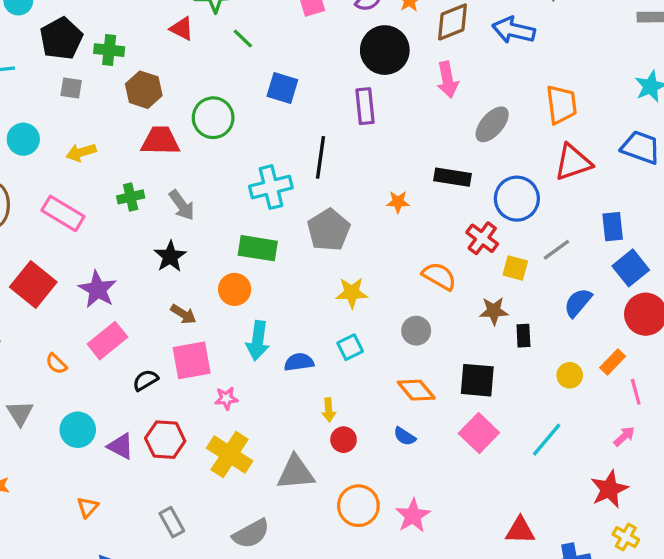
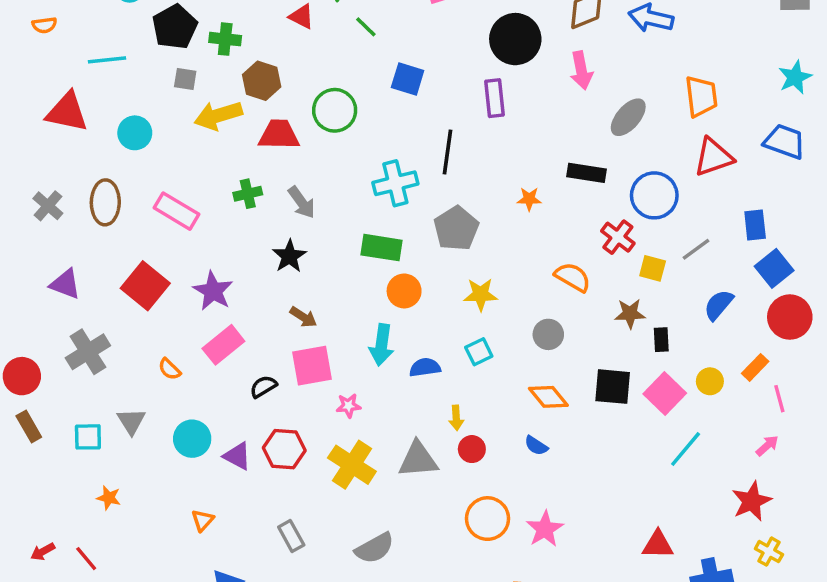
yellow arrow: (81, 152) -> (218, 115), moved, size x1.5
orange circle: (235, 289) -> (404, 291), moved
pink square: (479, 433) -> (665, 393), moved
gray triangle: (296, 473) -> (418, 459), moved

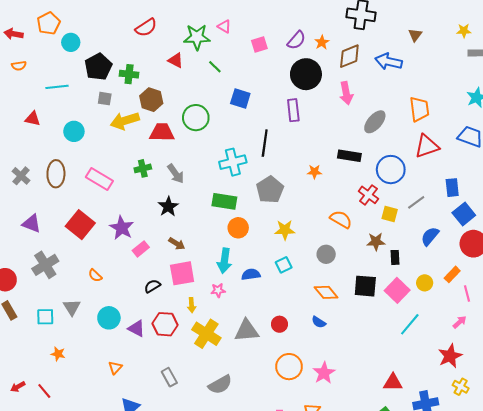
red triangle: (67, 112) -> (33, 119), size x0.6
pink rectangle: (223, 345) -> (141, 249), moved, size x0.7
pink star: (349, 406) -> (218, 290), moved
yellow arrow: (456, 418) -> (192, 305), moved

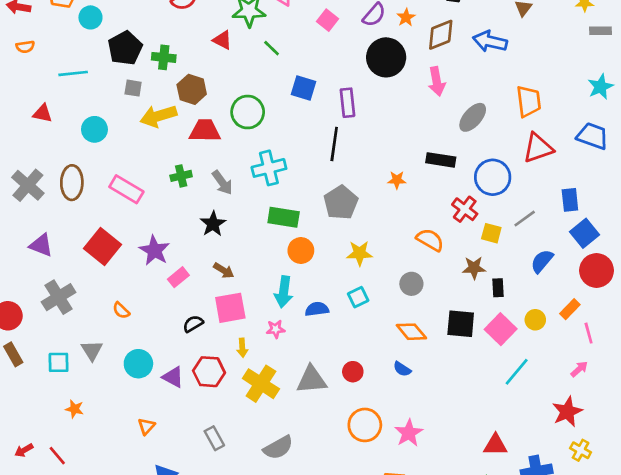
pink square: (259, 44) -> (328, 20), turned -35
purple rectangle: (293, 110) -> (347, 103), moved
cyan cross: (233, 162) -> (269, 168), moved
gray cross: (21, 176) -> (28, 185), size x1.4

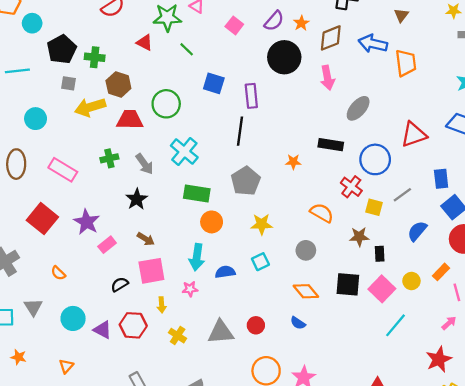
orange trapezoid: (529, 101) -> (406, 63), moved
cyan cross: (269, 168) -> (184, 152), turned -36
yellow cross: (261, 384) -> (178, 336), size x0.6
orange triangle: (146, 426) -> (66, 366), moved

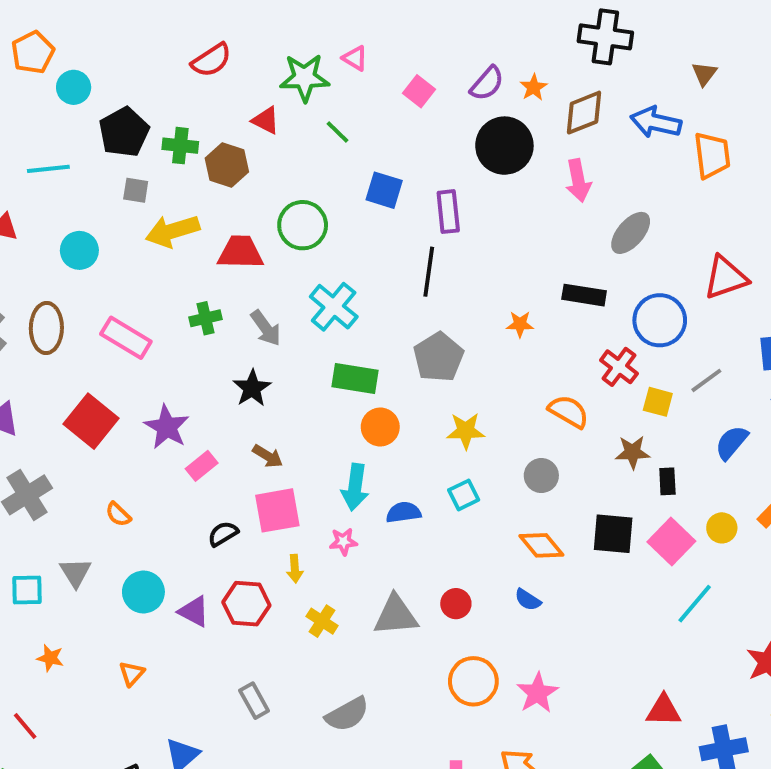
brown hexagon: (118, 85) -> (227, 165), moved

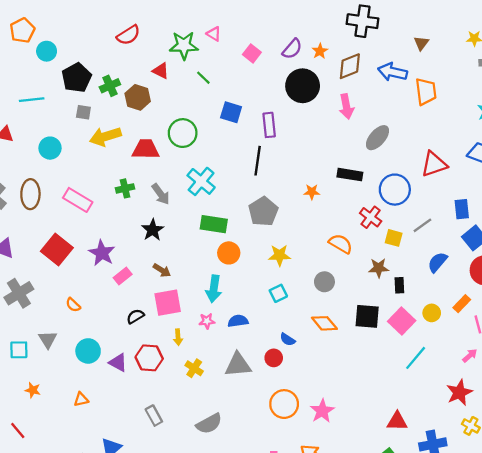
green cross: (180, 146) -> (110, 86), turned -30
blue semicircle: (404, 512) -> (238, 321), moved
blue semicircle: (528, 600) -> (288, 339), moved
orange triangle: (132, 674) -> (81, 399), turned 35

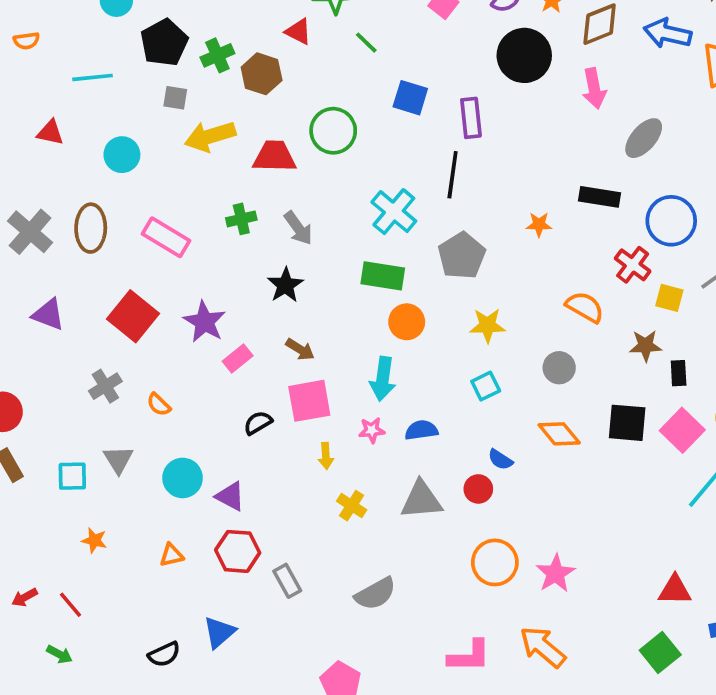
cyan cross: (201, 181) -> (394, 212), moved
gray cross: (19, 293) -> (105, 386), moved, size x0.7
red hexagon: (149, 358) -> (238, 551), moved

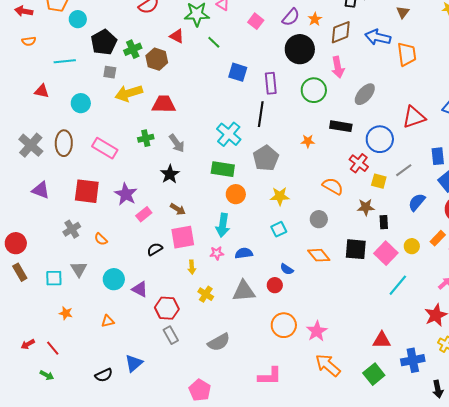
green circle: (333, 131) -> (314, 90), moved
red square: (133, 316) -> (87, 191), turned -32
red hexagon: (238, 551) -> (167, 308), moved
orange arrow: (543, 647) -> (328, 365), moved

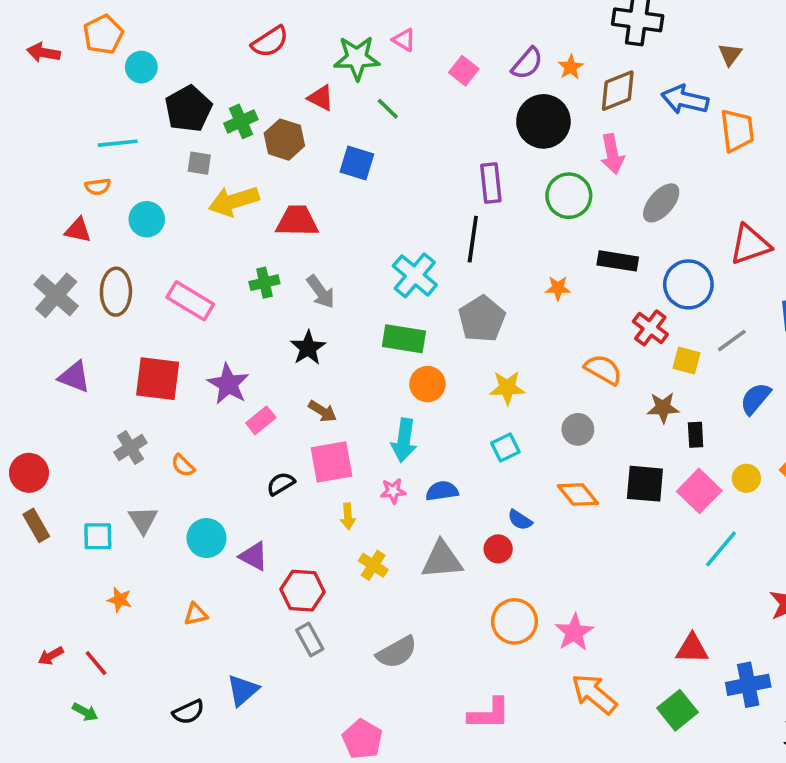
orange semicircle: (29, 41) -> (98, 187), moved
blue square: (238, 72) -> (357, 163), moved
red triangle: (42, 91) -> (78, 230), moved

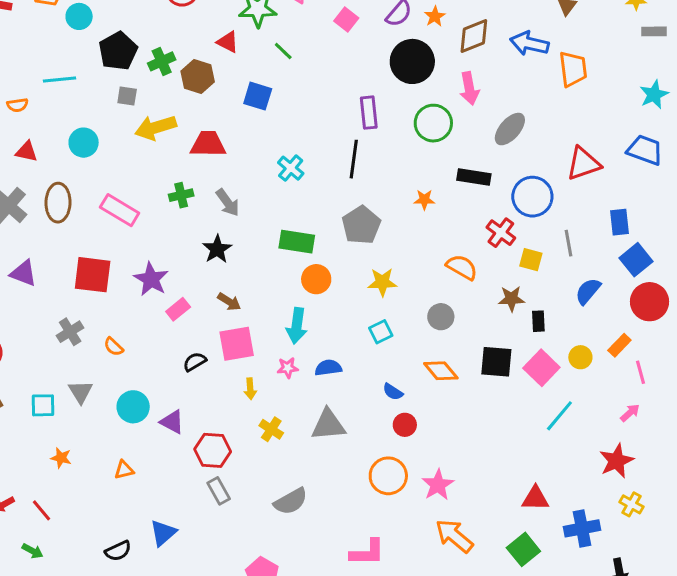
orange semicircle: (98, 187) -> (17, 105), moved
cyan cross: (415, 275) -> (291, 168), moved, size x0.7
gray line: (732, 341) -> (568, 243), turned -64
red circle: (498, 549) -> (405, 425), moved

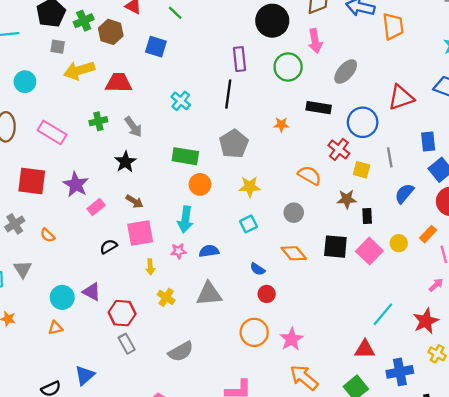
cyan circle: (133, 407) -> (62, 297), moved
cyan line: (559, 416) -> (383, 314), moved

